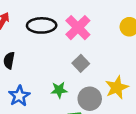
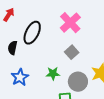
black ellipse: (42, 25) -> (32, 33), moved, turned -65

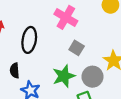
black semicircle: (13, 48) -> (15, 71), moved
green star: (53, 73) -> (64, 76), size x1.5

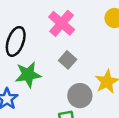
green star: (64, 76) -> (28, 75), moved

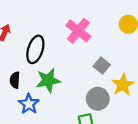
gray square: (68, 60) -> (102, 66), moved

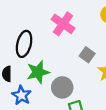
gray circle: (98, 99) -> (62, 87), moved

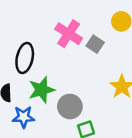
gray square: (87, 55) -> (95, 44), moved
blue star: (21, 95) -> (23, 117), turned -30

